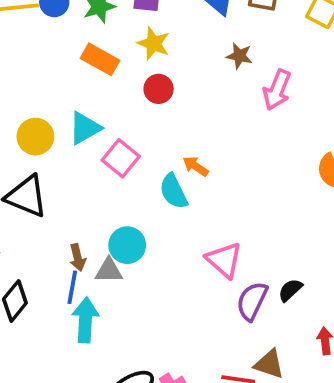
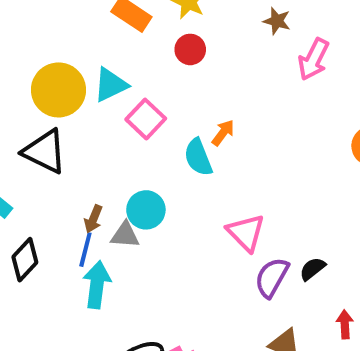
yellow circle: (35, 137) -> (58, 90), size x1.4
orange arrow: (196, 166) -> (223, 133), turned 88
brown arrow: (78, 257) -> (93, 219), turned 32

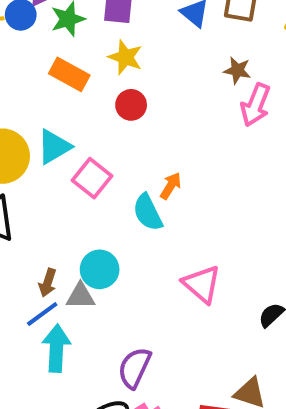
brown star: (277, 21) -> (237, 70), moved
blue line: (85, 250) -> (42, 314), turned 44
purple semicircle: (272, 277) -> (134, 368), moved

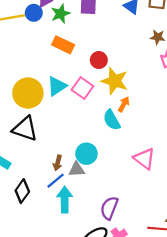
yellow star: (125, 57) -> (115, 81), moved, size x1.4
pink square: (92, 178) -> (82, 88), moved

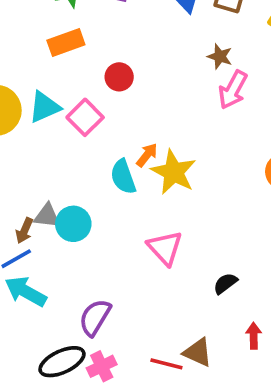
orange rectangle: (63, 45) -> (66, 43), turned -55
yellow star: (115, 81) -> (174, 172), moved
gray triangle: (77, 169) -> (47, 216), moved
cyan arrow: (65, 200) -> (26, 291), turned -70

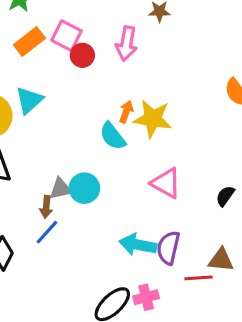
pink arrow: (233, 90) -> (126, 44), moved
pink square: (85, 117) -> (67, 36), moved
cyan arrow: (26, 291) -> (138, 245), moved
purple semicircle: (95, 317) -> (168, 248), moved
pink cross: (102, 366) -> (146, 297), turned 30

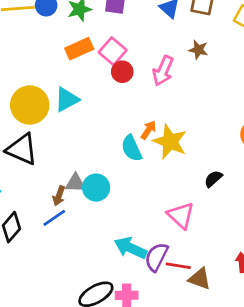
pink triangle: (166, 183) -> (181, 215), moved
black semicircle: (225, 196) -> (213, 179), moved
red line: (198, 278) -> (178, 266), moved

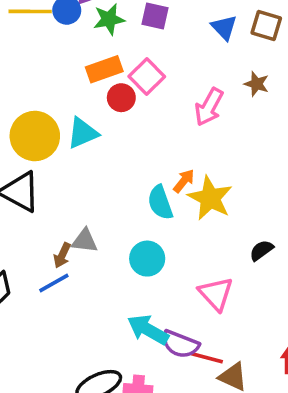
red circle: (122, 72) -> (121, 98), moved
cyan circle: (96, 188) -> (147, 259), moved
purple semicircle: (156, 257) -> (180, 344), turned -100

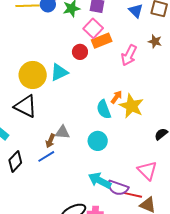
orange rectangle: (104, 69) -> (102, 41), moved
pink square: (147, 76) -> (93, 28), moved
pink triangle: (216, 294) -> (147, 171), moved

